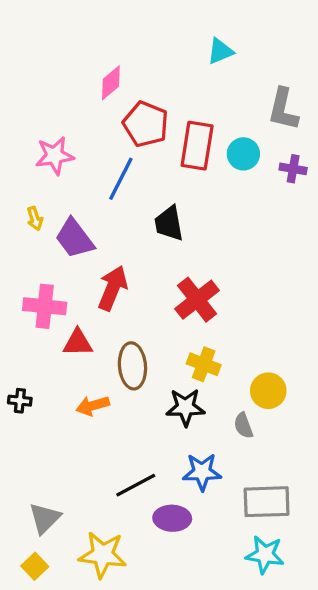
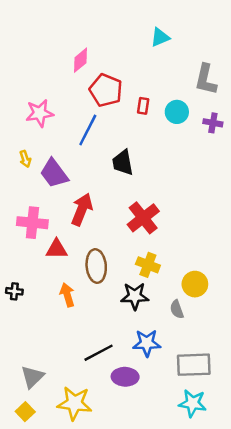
red rectangle: (197, 146) -> (143, 106), size x0.5
orange arrow: (93, 406) -> (67, 295), turned 90

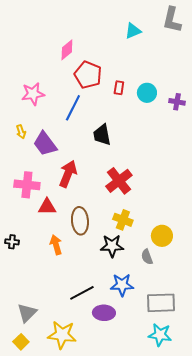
gray L-shape: (206, 79) -> (172, 20), moved

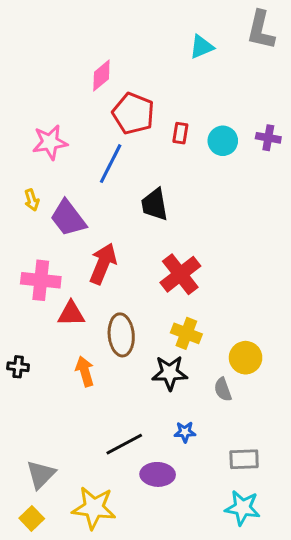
purple cross: (177, 102) -> (268, 138), moved
blue star: (122, 285) -> (185, 432), size x0.6
gray rectangle: (161, 303) -> (244, 459), size x0.7

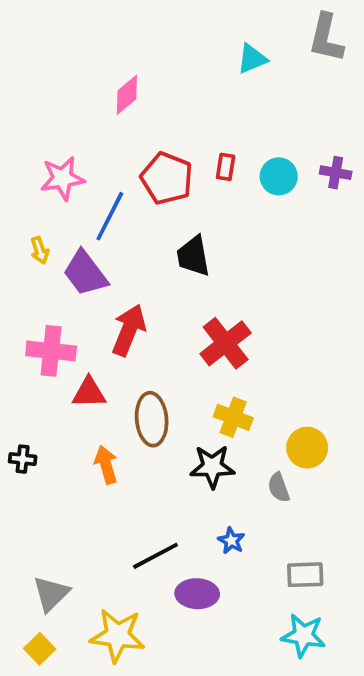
red pentagon: (133, 113) -> (167, 178), moved
blue line: (111, 164) -> (110, 216), moved
blue star: (185, 432) -> (231, 541), turned 30

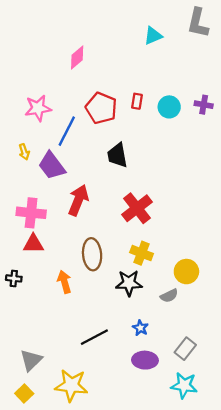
red triangle: (89, 393) -> (33, 244), moved
gray semicircle: (279, 487) -> (169, 296), turned -96
gray rectangle: (305, 575) -> (185, 349), turned -50
purple ellipse: (197, 594) -> (145, 360), moved

